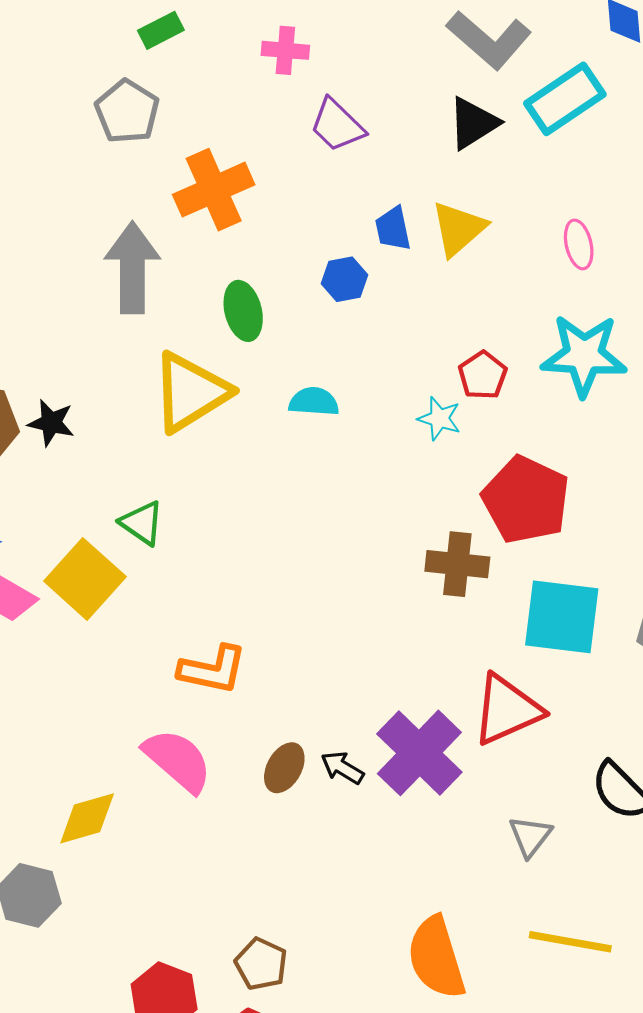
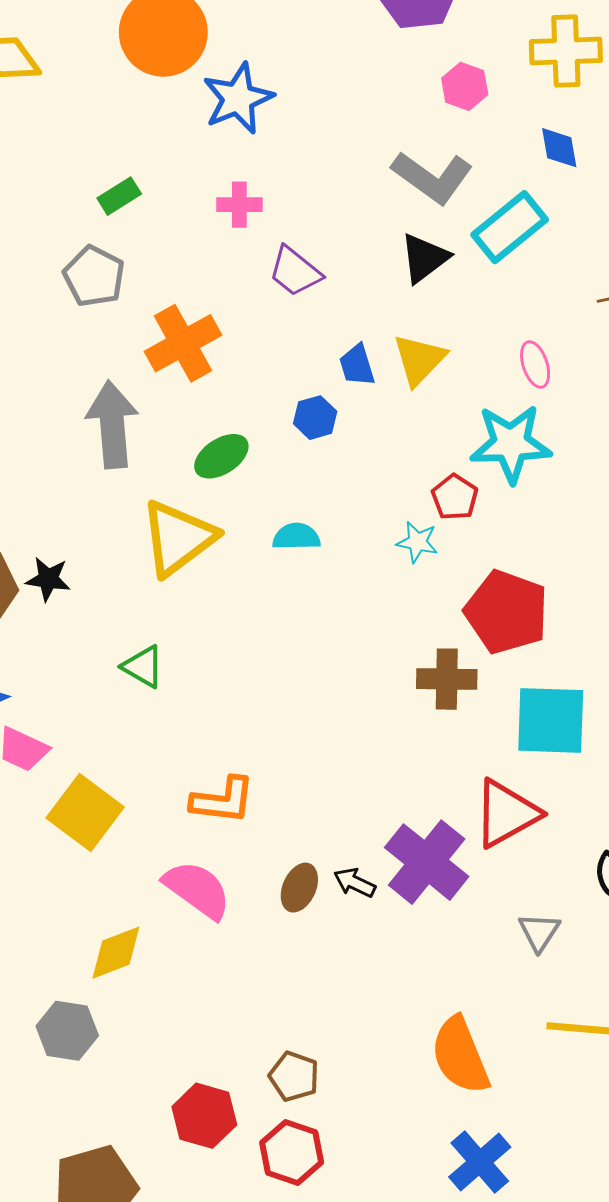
green ellipse: (243, 311) -> (221, 456), turned 76
cyan star: (584, 355) -> (511, 444), moved
yellow square: (85, 579) -> (85, 813), moved

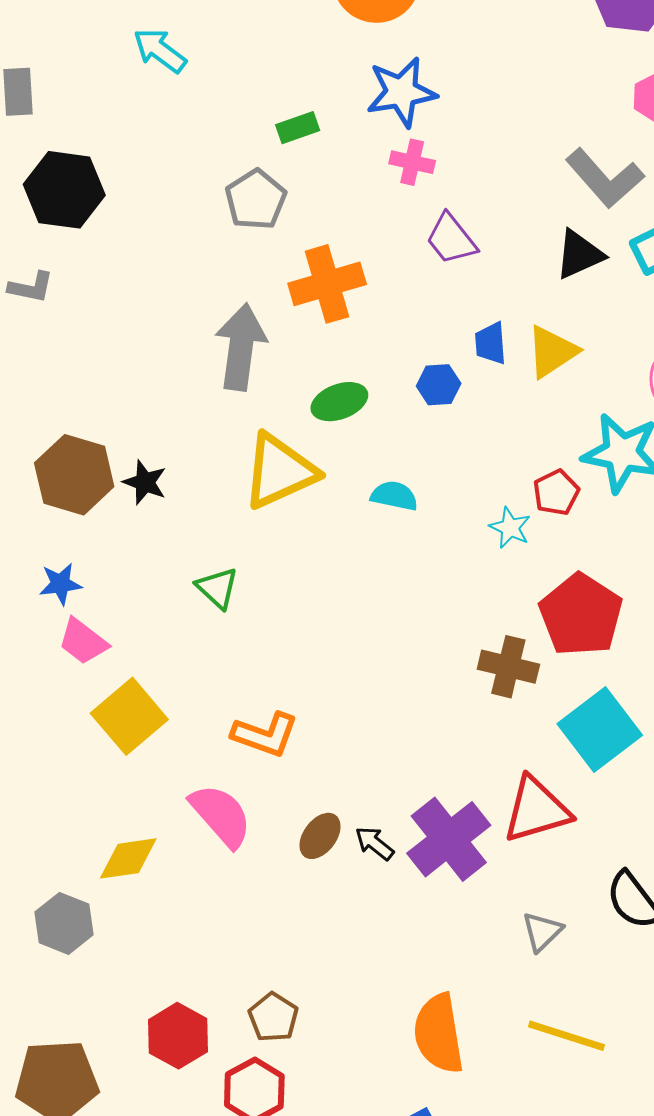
blue star: (238, 98) -> (401, 92), moved
cyan square: (551, 720) -> (600, 729), turned 38

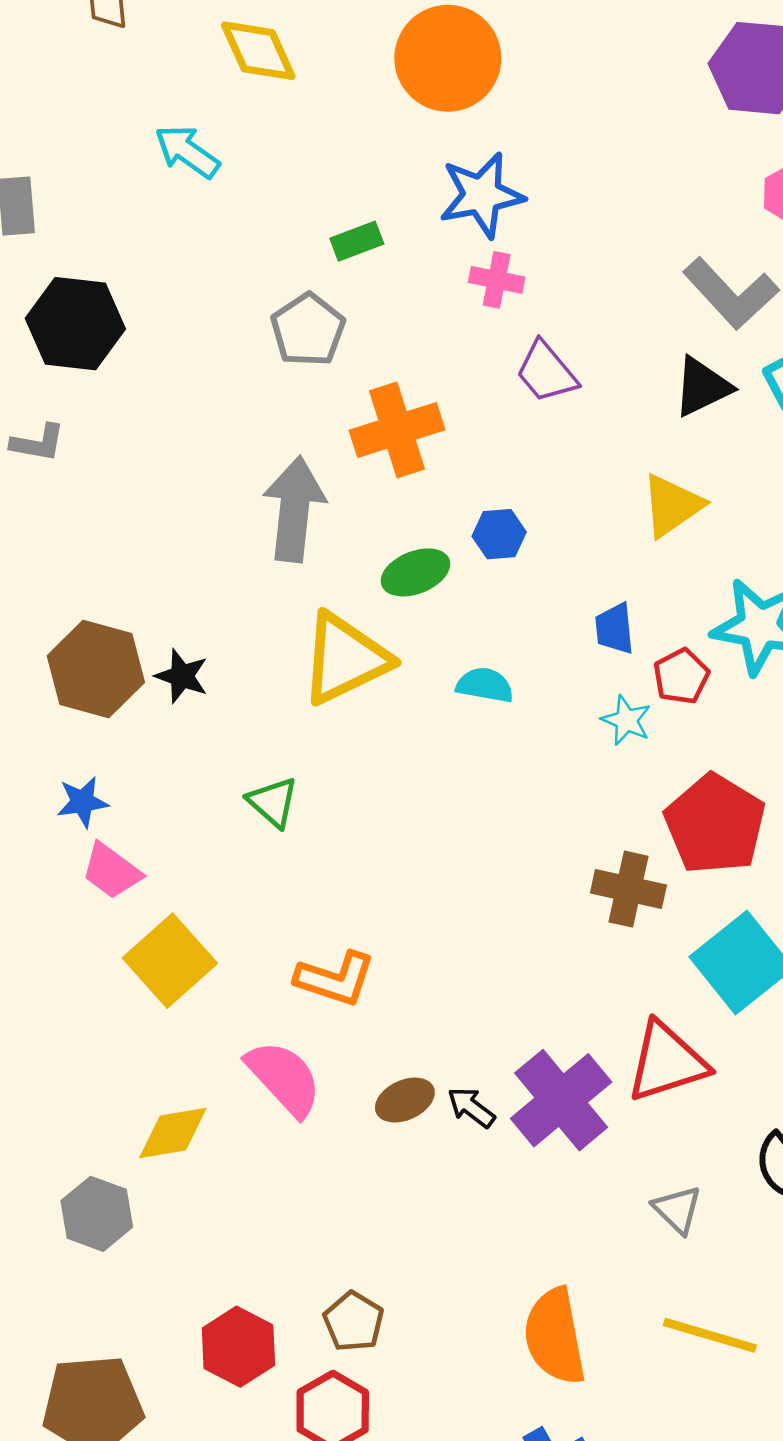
blue trapezoid: (491, 343) -> (614, 629), moved
blue hexagon: (439, 385) -> (499, 534), moved
brown ellipse: (320, 836) -> (405, 1100), turned 30
gray triangle: (542, 932) -> (677, 1210), turned -30

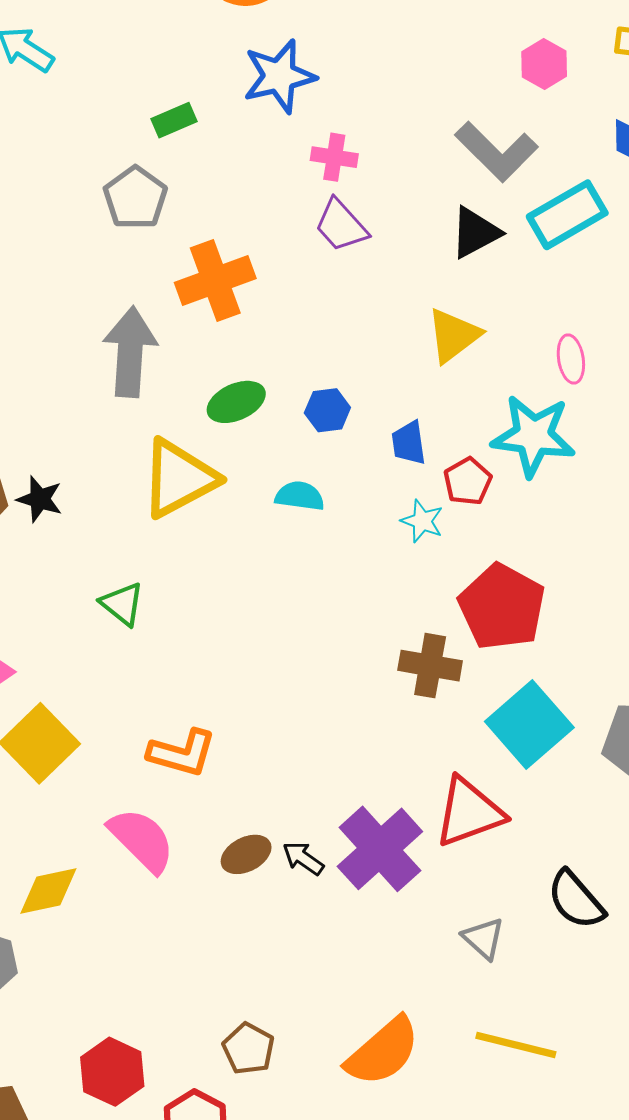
pink cross: (497, 280) -> (334, 157), moved
blue hexagon: (499, 534) -> (327, 410), moved
brown pentagon: (354, 1322) -> (248, 1049), moved
orange semicircle: (555, 1336) -> (383, 1052), turned -118

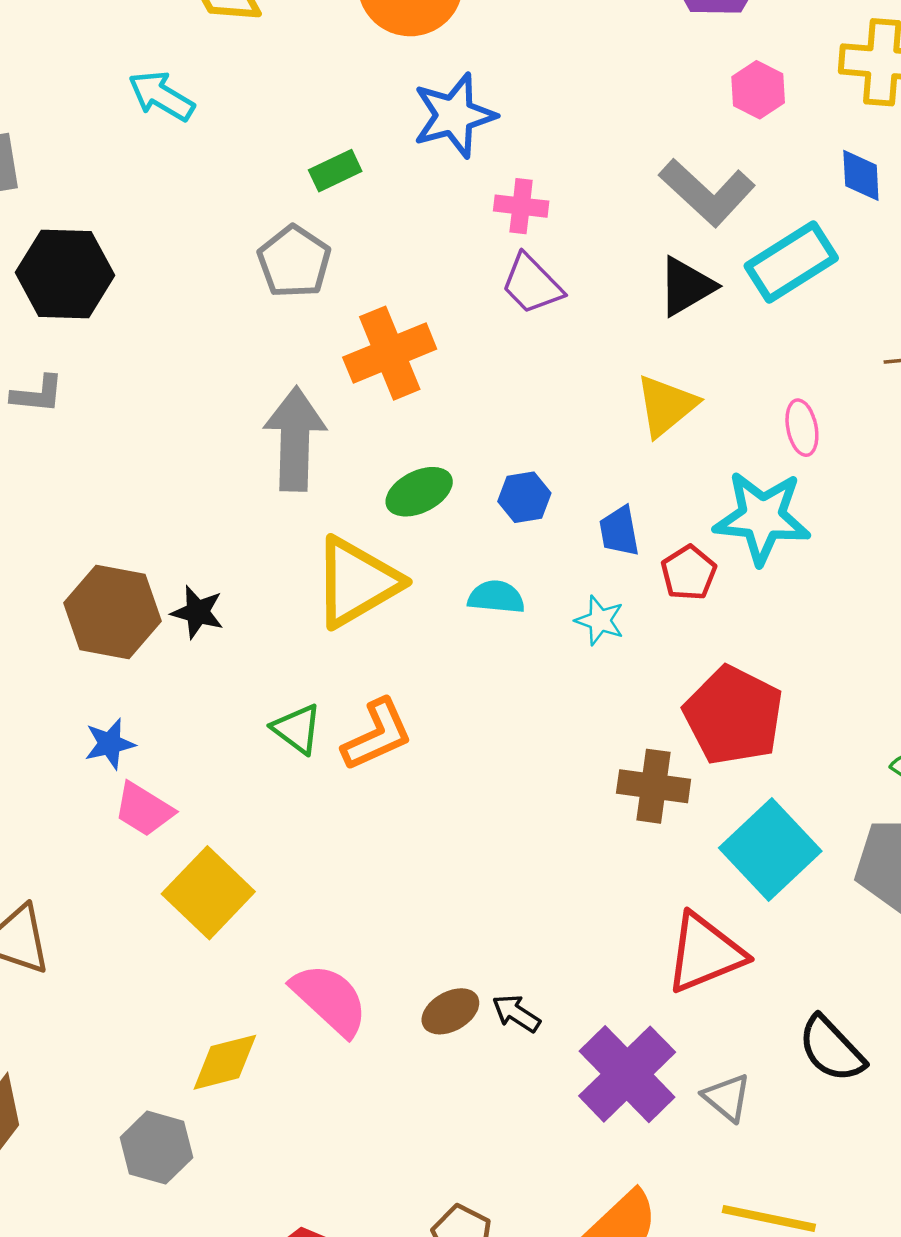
cyan star: (422, 521) -> (600, 620), moved
orange L-shape: (182, 753) -> (377, 735), moved, turned -38
purple cross: (380, 849) -> (627, 1074), moved

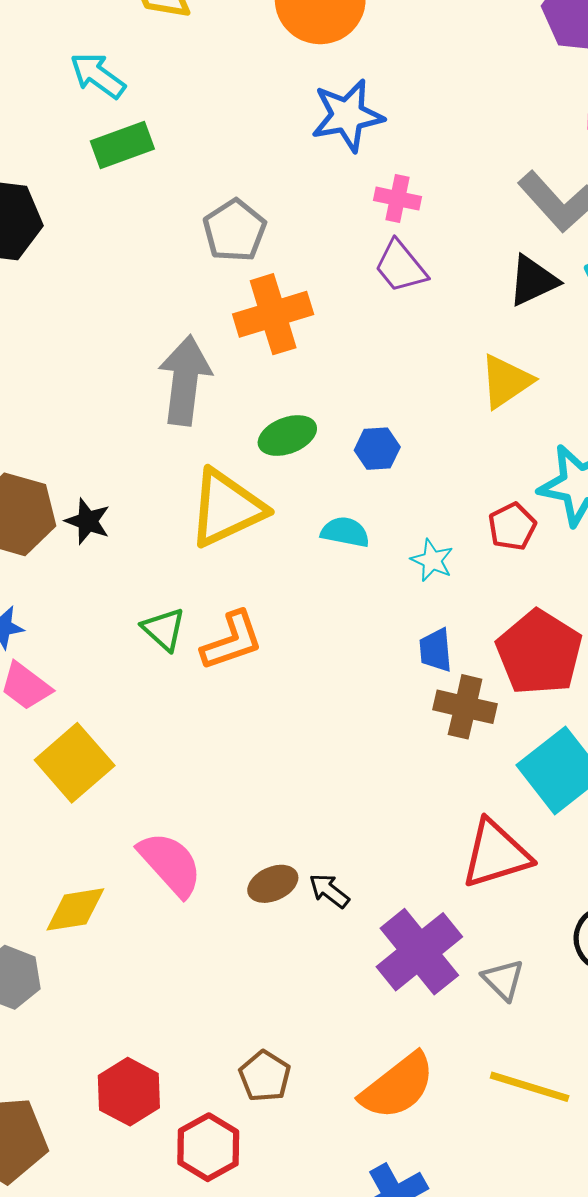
green rectangle: (335, 171) -> (122, 145), moved, size x1.4
gray pentagon: (294, 262) -> (235, 231), moved
blue trapezoid: (619, 531) -> (436, 650), moved

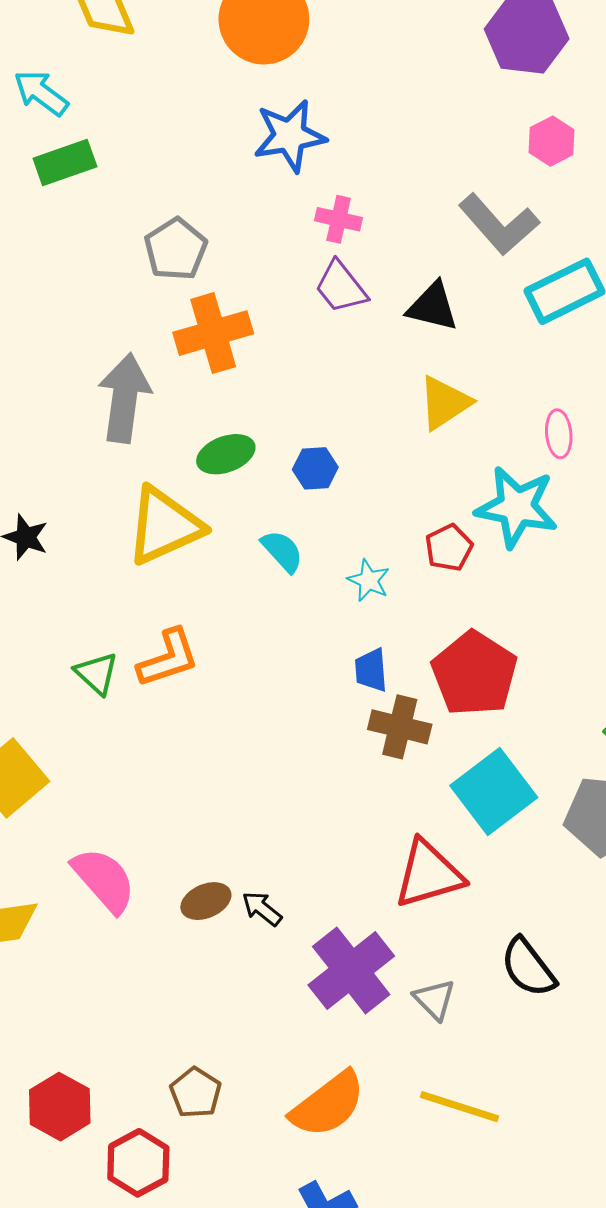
black triangle: (533, 281) -> (433, 307), moved, turned 38
cyan semicircle: (345, 532) -> (282, 551), turned 36
green triangle: (164, 629) -> (97, 673), moved

